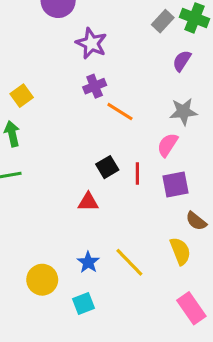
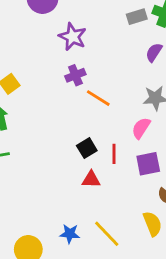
gray rectangle: (163, 21) -> (137, 17), turned 30
red triangle: (88, 202) -> (91, 179), moved
blue star: (88, 262) -> (70, 234), turned -30

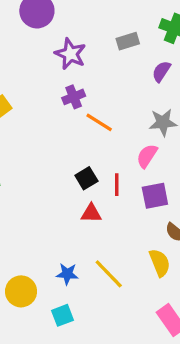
gray rectangle: (137, 17) -> (128, 41), moved

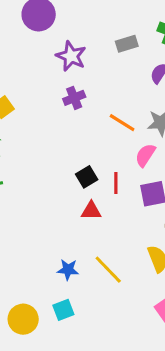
orange line: (99, 122) -> (122, 123), moved
yellow circle: (21, 291) -> (23, 319), moved

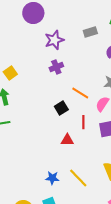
purple star: (71, 56) -> (54, 40), turned 30
orange line: (122, 123) -> (80, 93), moved
black square: (87, 177) -> (61, 108), moved

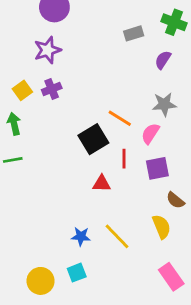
purple star: (54, 40) -> (47, 50), moved
purple cross: (56, 67) -> (52, 89), moved
black square: (61, 108) -> (93, 139), size x1.5

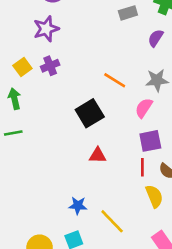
orange line: (120, 118) -> (115, 80), moved
red line: (124, 159) -> (142, 167), moved
yellow line: (117, 236) -> (112, 221), moved

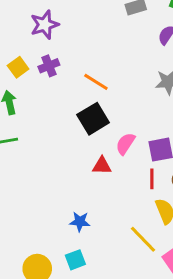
orange line: (115, 80) -> (96, 82), moved
pink semicircle: (144, 108) -> (125, 144), moved
yellow line: (112, 221) -> (143, 239), moved

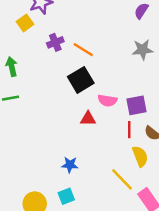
purple cross: (49, 66) -> (55, 42), moved
yellow square: (18, 67) -> (25, 23), moved
pink semicircle: (125, 144) -> (107, 101), turned -114

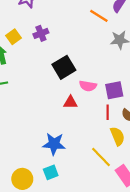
yellow square: (25, 23) -> (14, 37), moved
orange line: (83, 50) -> (99, 16), moved
blue star: (70, 165) -> (54, 144), size x1.5

